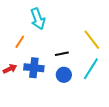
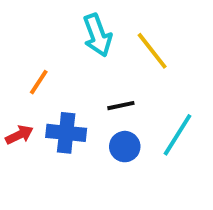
cyan arrow: (38, 19) -> (97, 35), moved
yellow line: (92, 40) -> (152, 51), moved

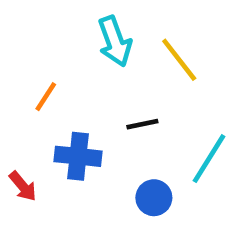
red arrow: (19, 135) -> (23, 186), moved, turned 76
blue circle: (125, 147) -> (154, 198), moved

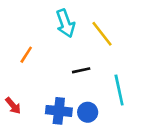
blue cross: (78, 156) -> (59, 111), moved
cyan line: (209, 159) -> (119, 90), turned -44

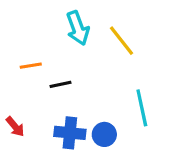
orange line: (26, 55) -> (31, 66), turned 48
black line: (81, 70) -> (61, 84), moved

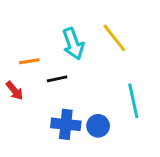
cyan arrow: (78, 28) -> (73, 44), moved
red arrow: (15, 127) -> (15, 91), moved

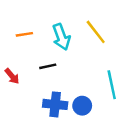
orange line: (29, 61) -> (24, 34), moved

